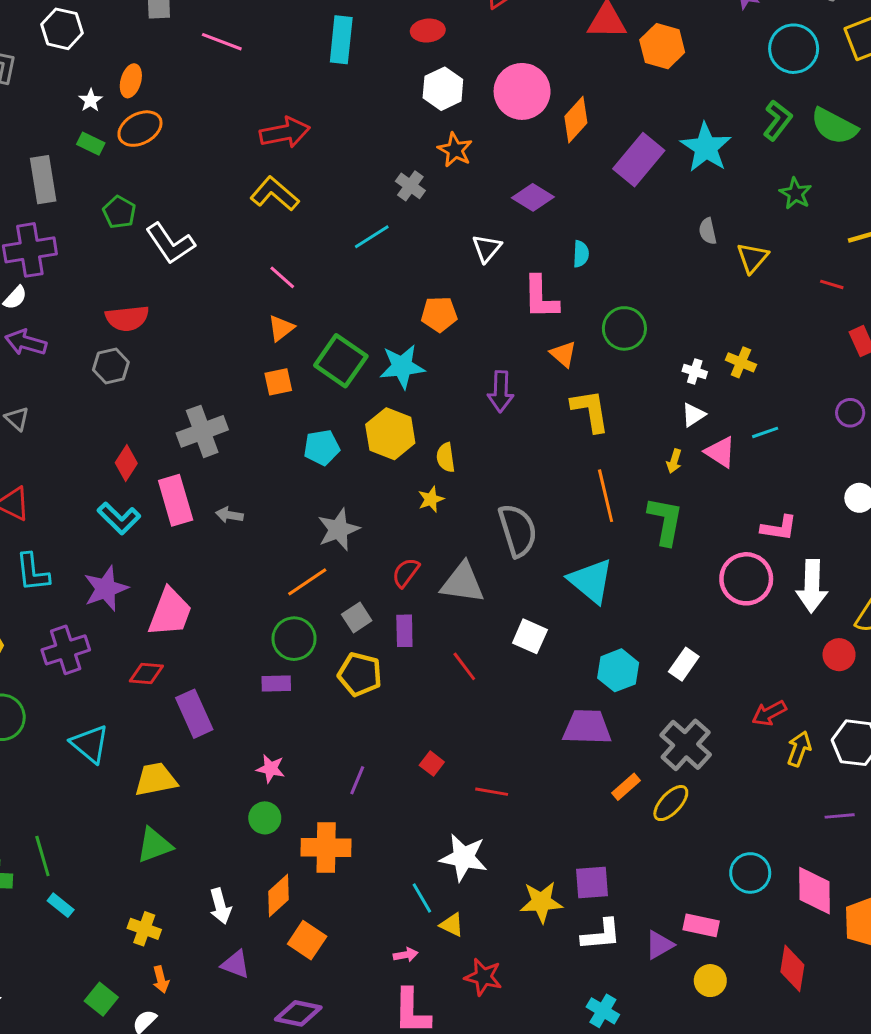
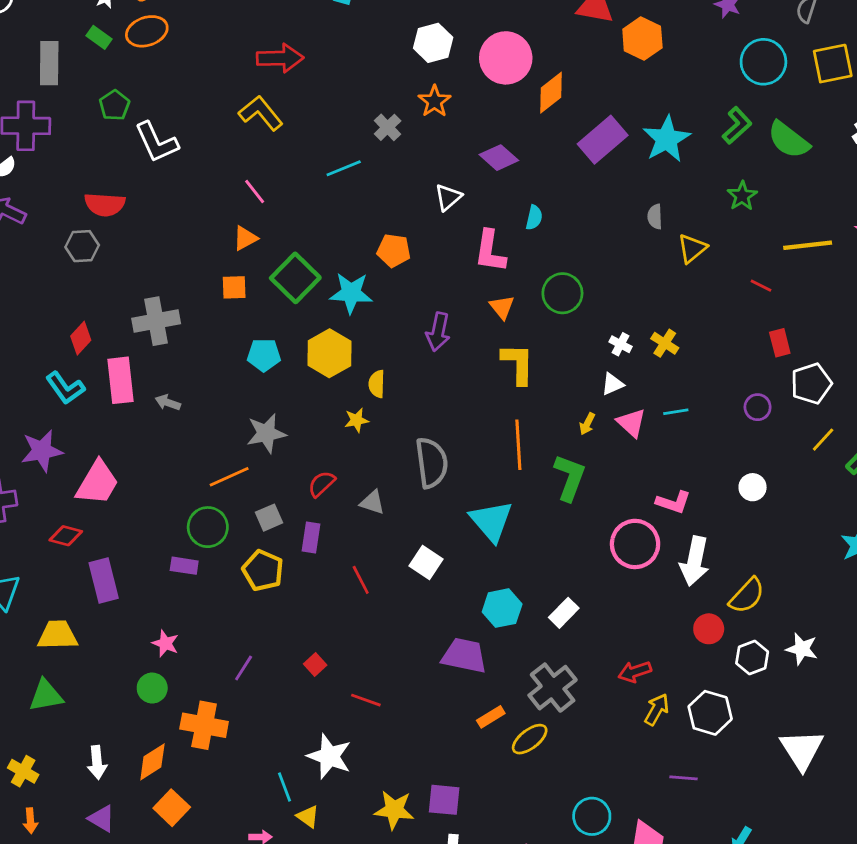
gray triangle: (463, 583) -> (372, 502), size x0.6

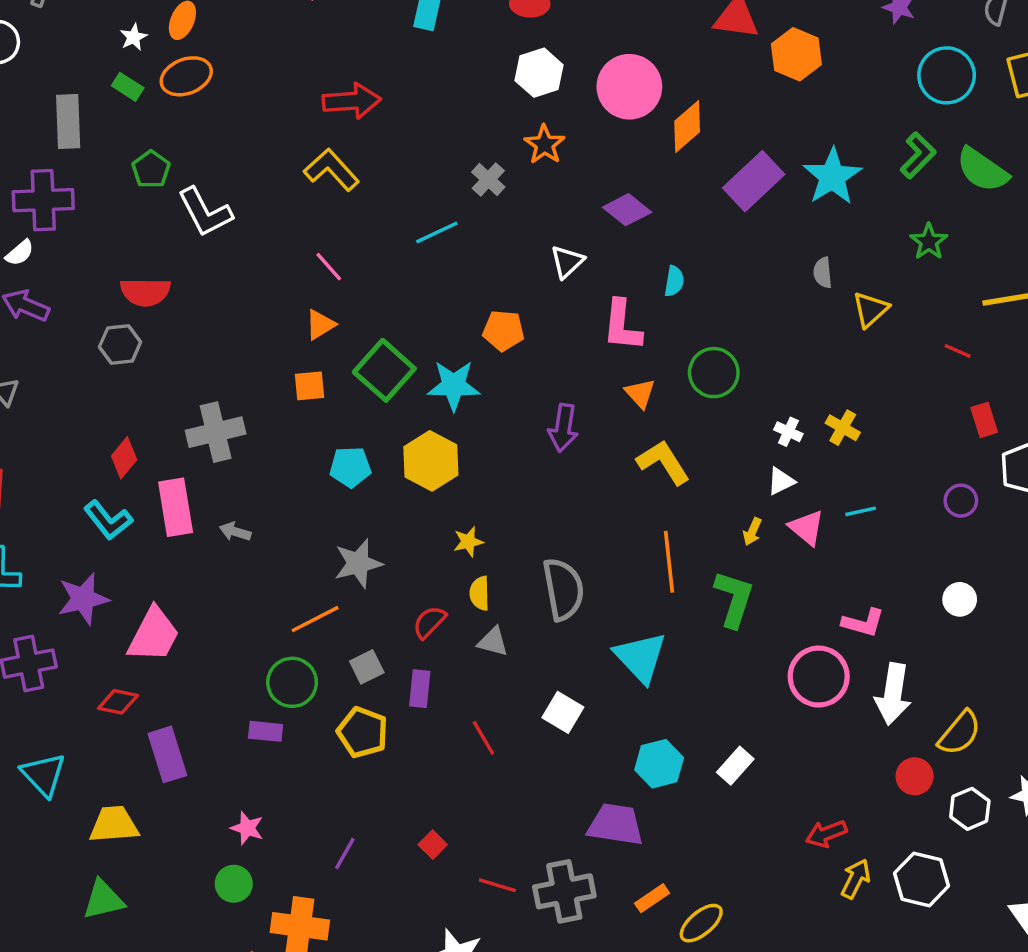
yellow L-shape: (518, 364) -> (663, 462), turned -30
yellow semicircle: (377, 384) -> (480, 593), moved
gray cross: (553, 688) -> (564, 891), moved, turned 30

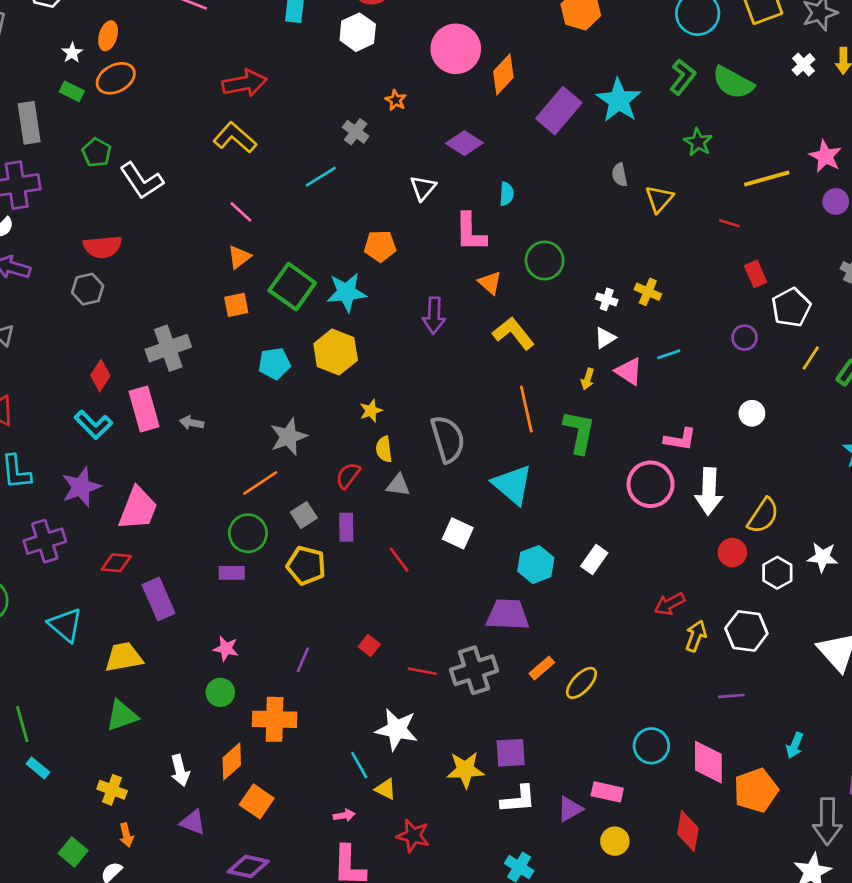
white hexagon: (539, 73) -> (358, 32), moved
orange star: (544, 144) -> (396, 100), size x0.7

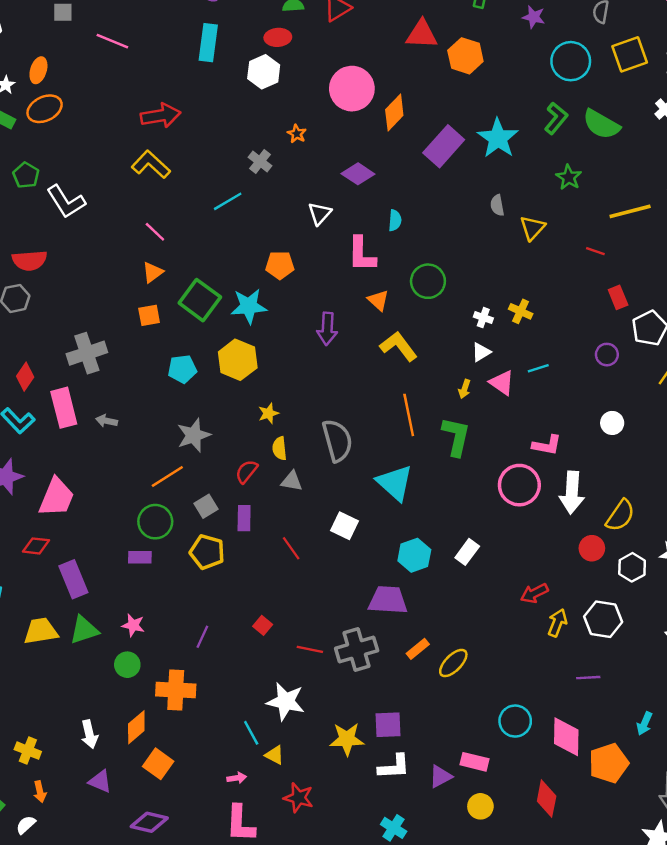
green triangle: (122, 716) -> (84, 630), moved

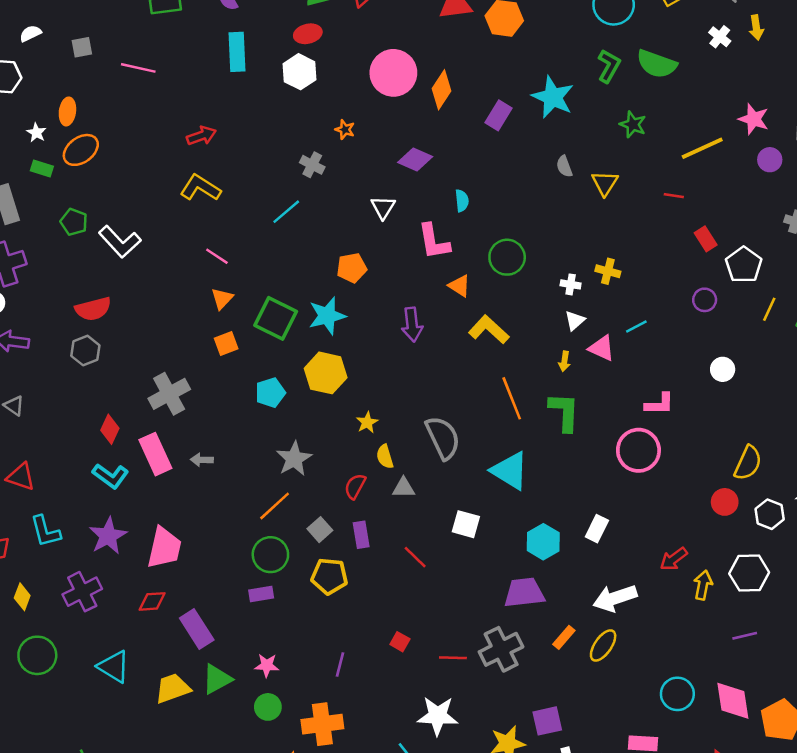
red arrow: (161, 116) -> (201, 136), size x0.7
purple rectangle: (444, 146) -> (499, 115), size x0.7
white arrow: (572, 493) -> (615, 598), moved, turned 78

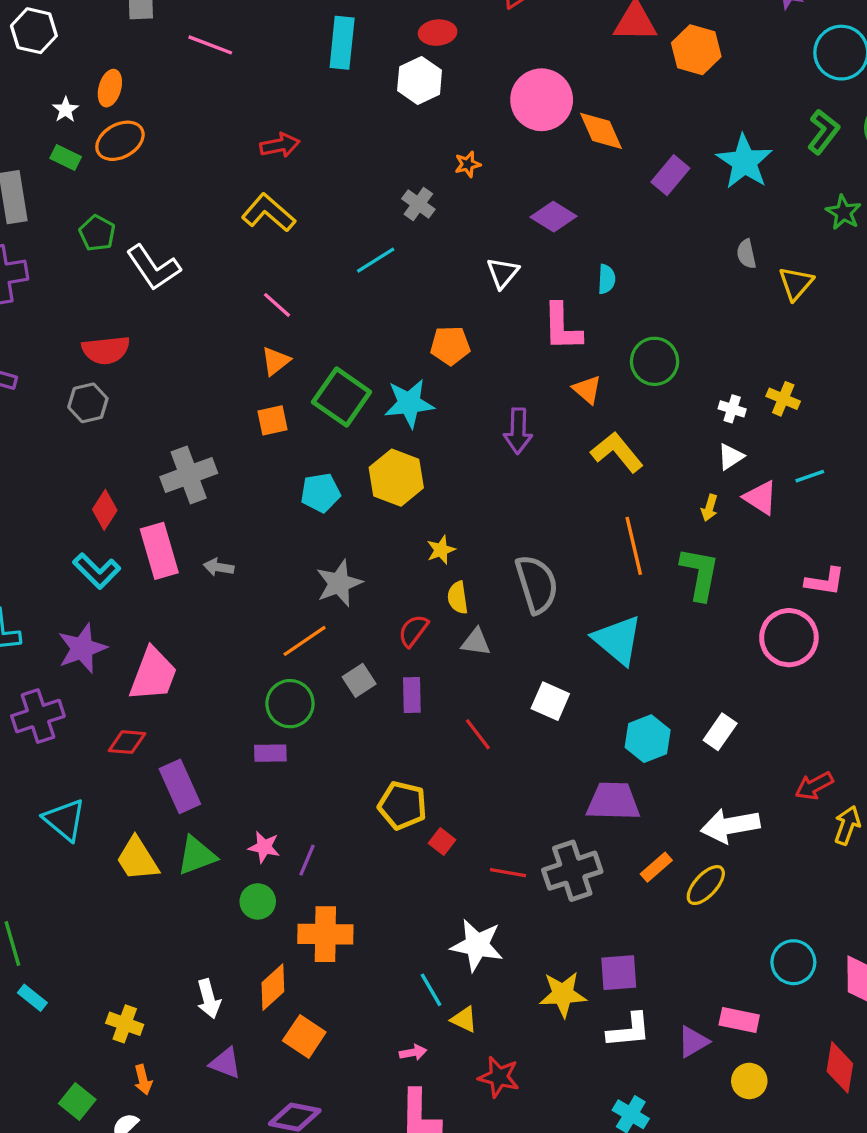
orange diamond: (441, 90) -> (601, 131), turned -66
orange star: (345, 130) -> (468, 164), turned 30
yellow pentagon: (329, 576) -> (402, 805), moved
purple line: (340, 665) -> (307, 860), moved
yellow trapezoid: (173, 688) -> (137, 859), turned -111

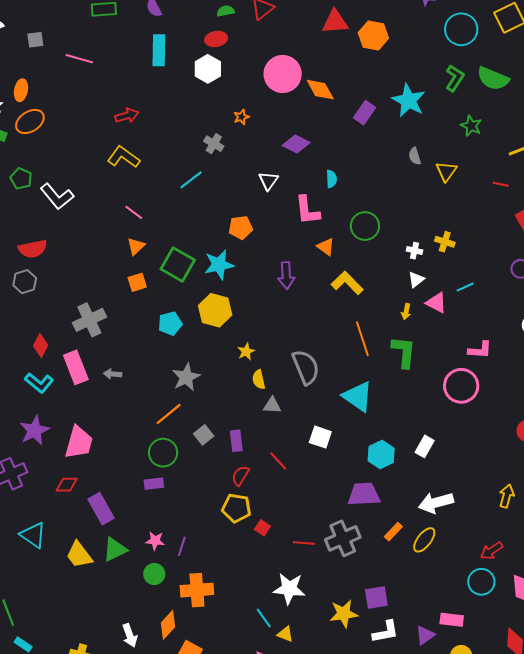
red semicircle: (413, 631) -> (241, 476), moved
red arrow: (814, 786) -> (492, 551), moved

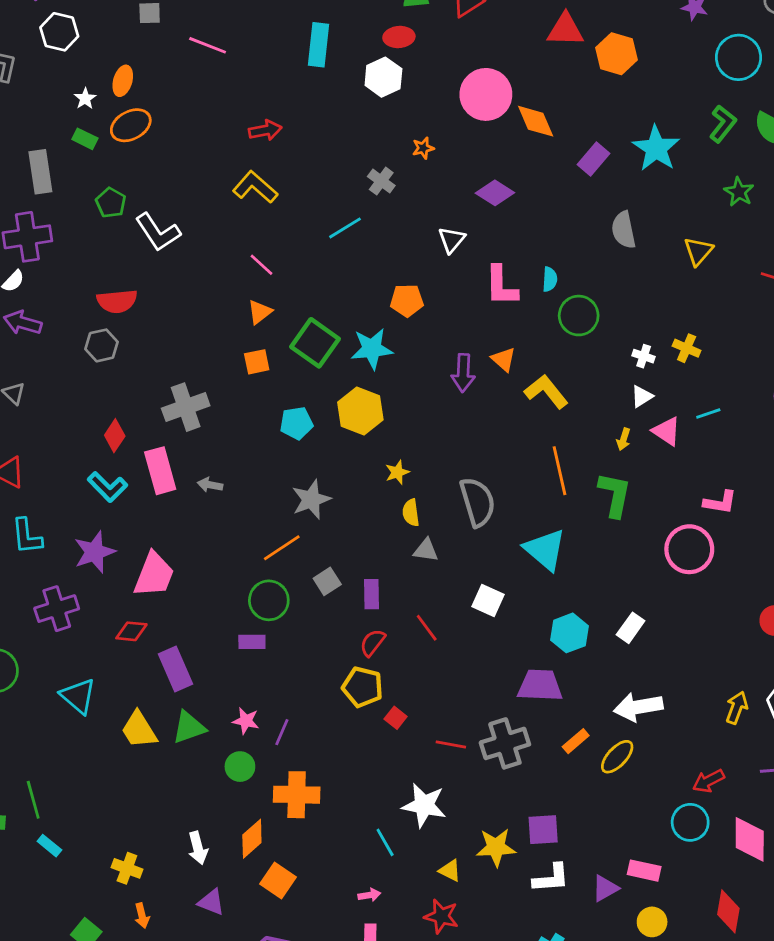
gray semicircle: (415, 156) -> (624, 230), moved, size x1.5
cyan semicircle: (331, 179) -> (550, 279), moved
orange triangle: (326, 247) -> (503, 359), moved
yellow triangle: (285, 634) -> (450, 871), moved

